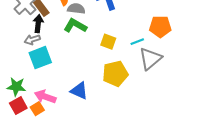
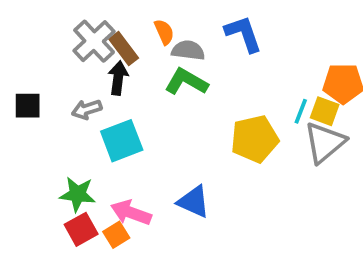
gray arrow: (32, 40) -> (87, 109), moved
yellow square: (108, 42) -> (325, 111), moved
cyan line: (137, 42) -> (301, 111), turned -48
yellow pentagon: (115, 74) -> (255, 139), moved

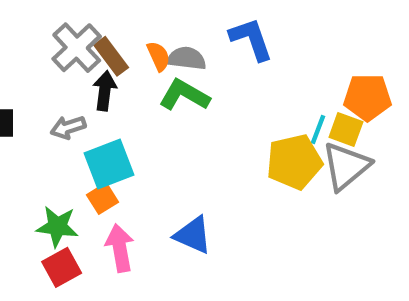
orange semicircle: (164, 32) -> (159, 56), moved
yellow pentagon: (255, 139) -> (294, 162), moved
pink arrow: (131, 213) -> (120, 248), turned 60
orange square: (116, 235) -> (103, 198), moved

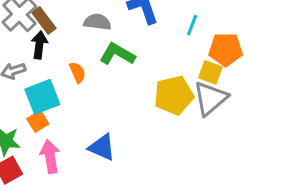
orange semicircle: (159, 56) -> (78, 72), moved
green L-shape: (184, 95) -> (117, 54), moved
cyan line: (318, 129) -> (192, 25), moved

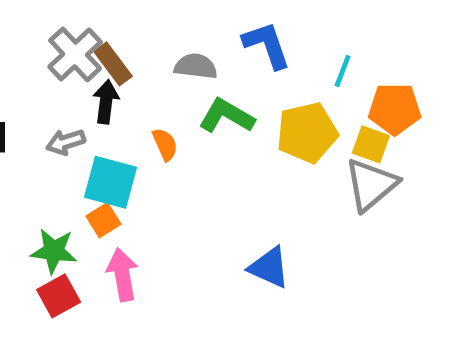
yellow pentagon: (174, 95) -> (307, 133), moved
cyan square: (42, 97) -> (111, 182), turned 36
blue triangle: (102, 147) -> (269, 267), moved

